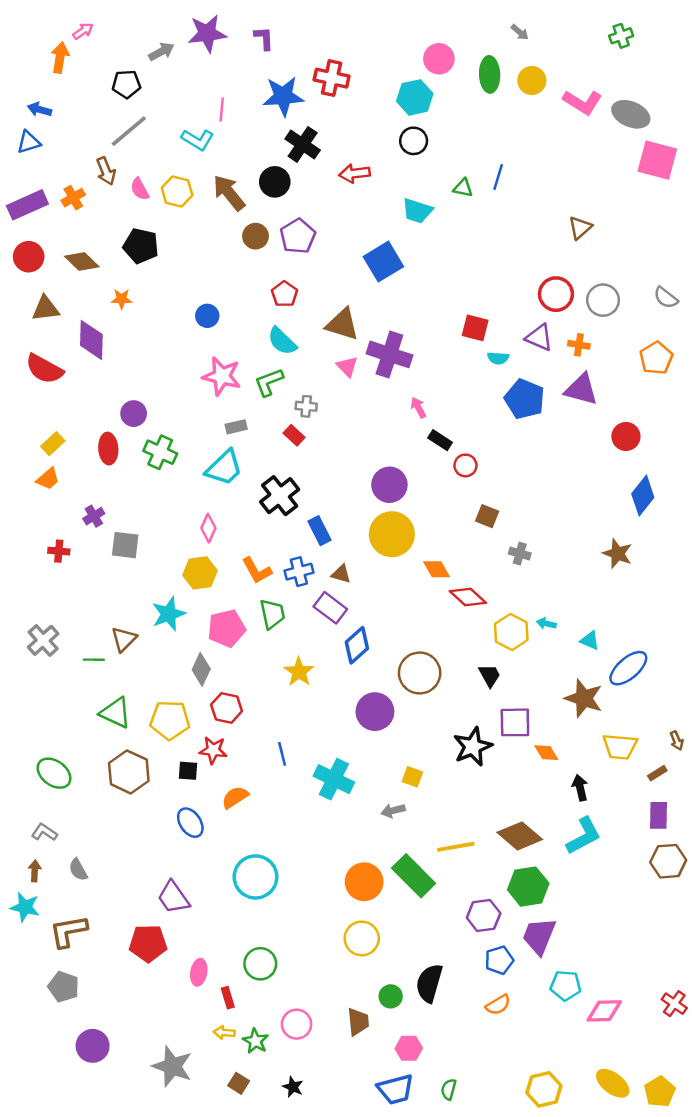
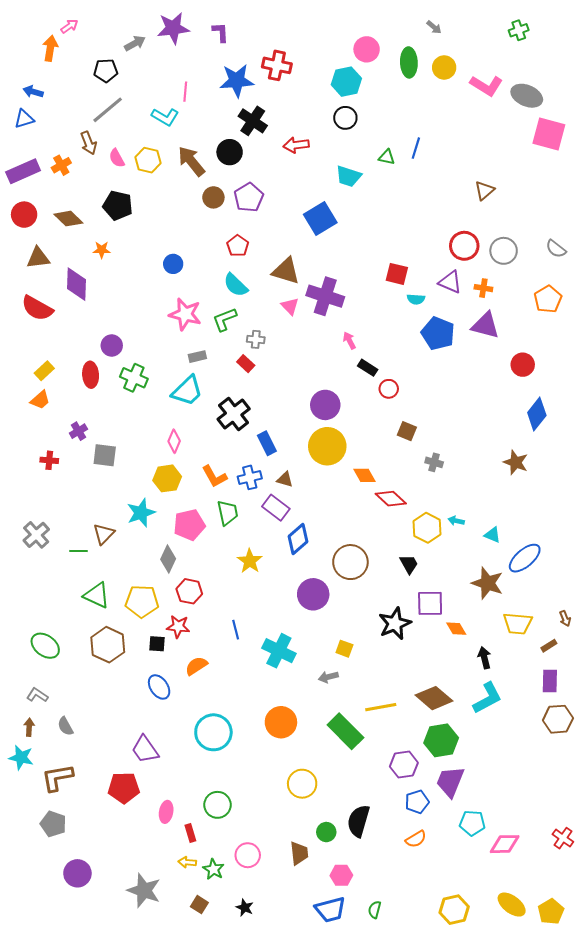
orange circle: (364, 882) -> (281, 722), moved

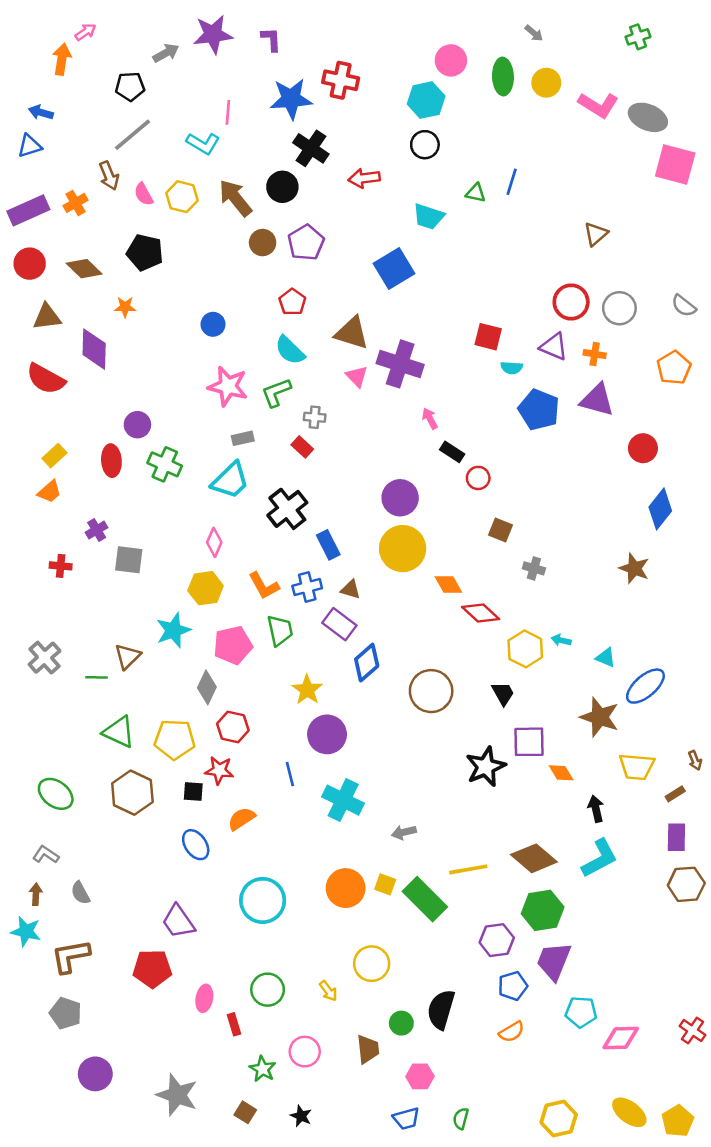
purple circle: (313, 594) -> (327, 734), moved
yellow square: (344, 649) -> (385, 884), moved
yellow arrow: (187, 862) -> (328, 991), moved, turned -132
blue trapezoid: (330, 910) -> (406, 1119), size x0.7

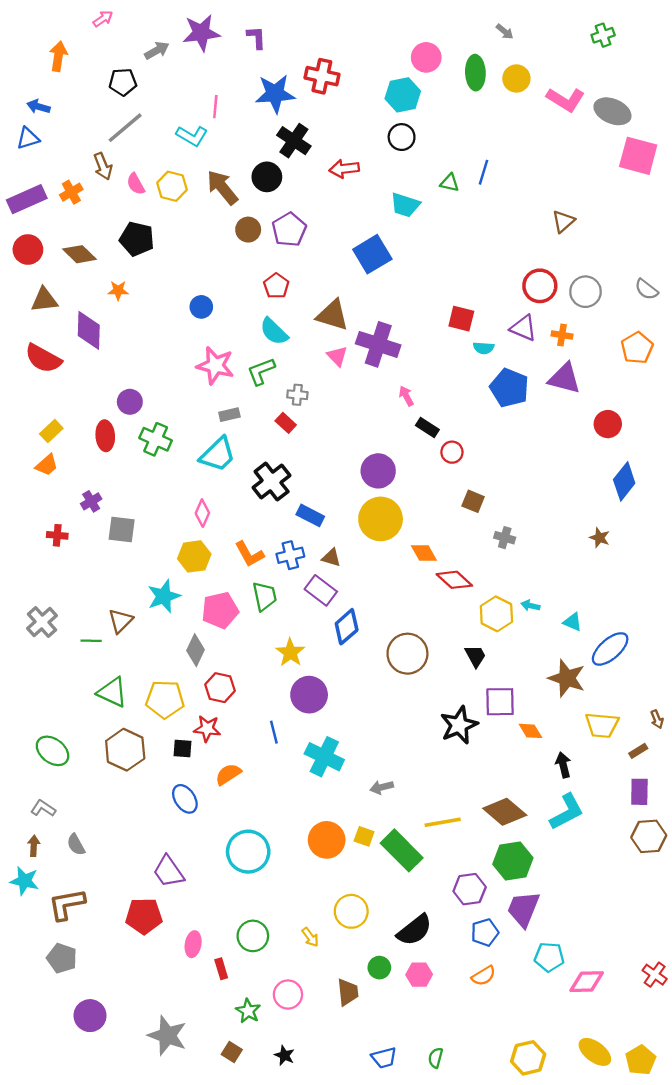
pink arrow: (85, 32) -> (103, 19), moved
blue rectangle: (328, 545) -> (310, 515), turned -36
brown star: (634, 568) -> (600, 538), size x0.7
black semicircle: (441, 1009) -> (414, 930), moved, turned -144
pink hexagon: (420, 1076) -> (419, 975), moved

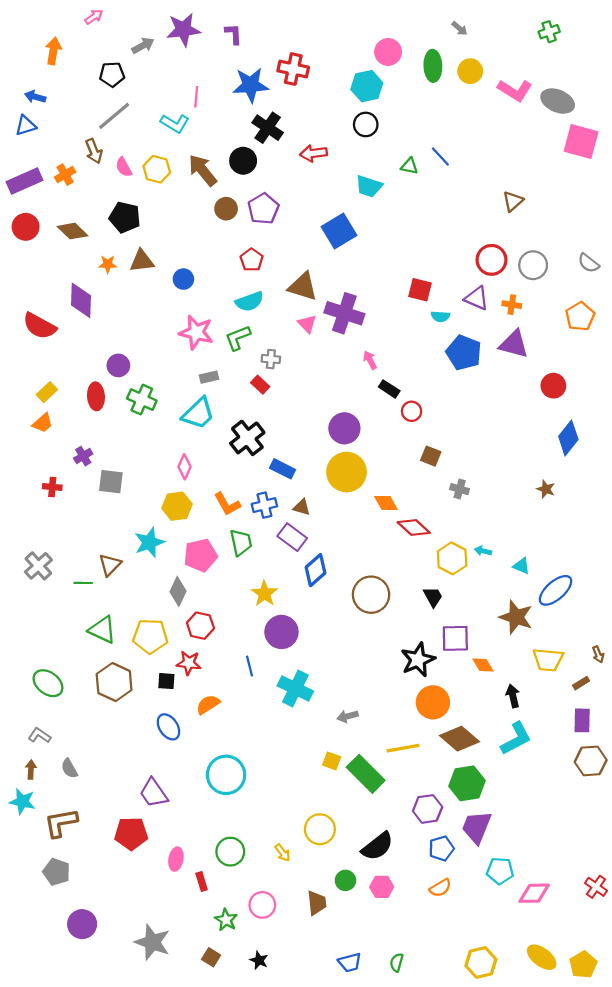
blue line: (484, 172) -> (440, 156), turned -60
brown triangle: (44, 300) -> (142, 261), moved
cyan semicircle: (274, 332) -> (249, 301), turned -64
orange circle: (327, 840) -> (433, 702), moved

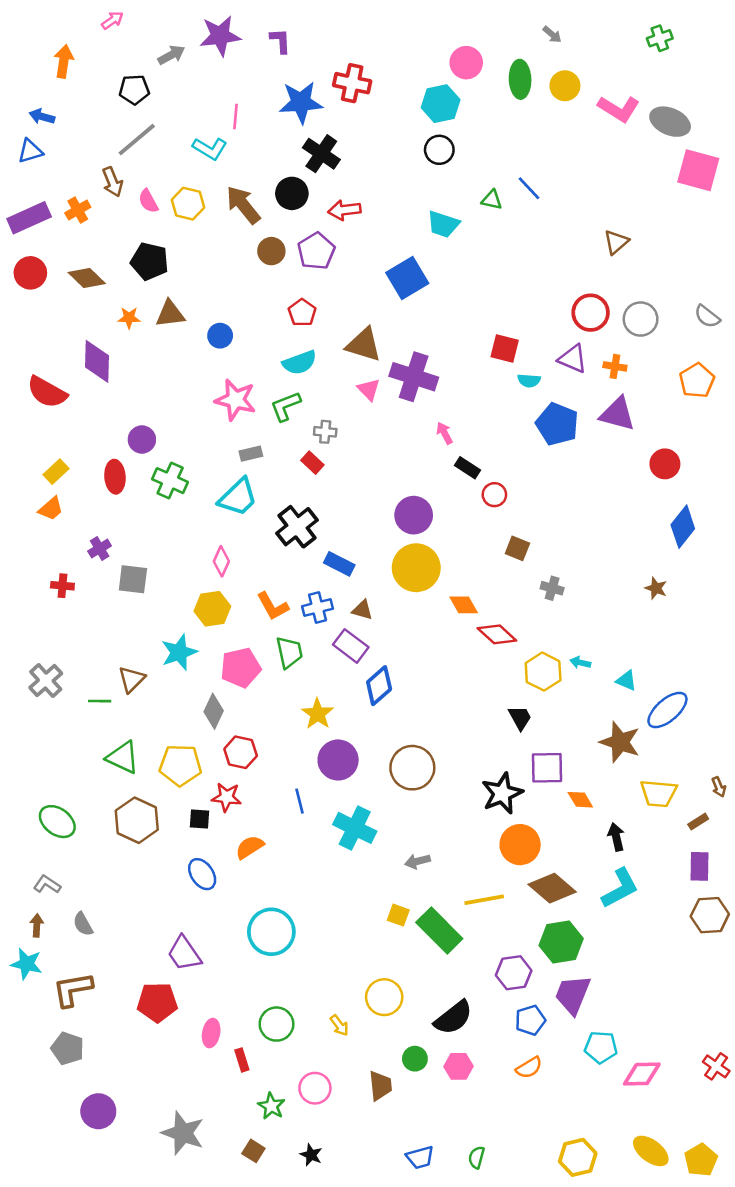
red arrow: (313, 153) -> (344, 210), moved
brown circle: (371, 595) -> (412, 768), moved

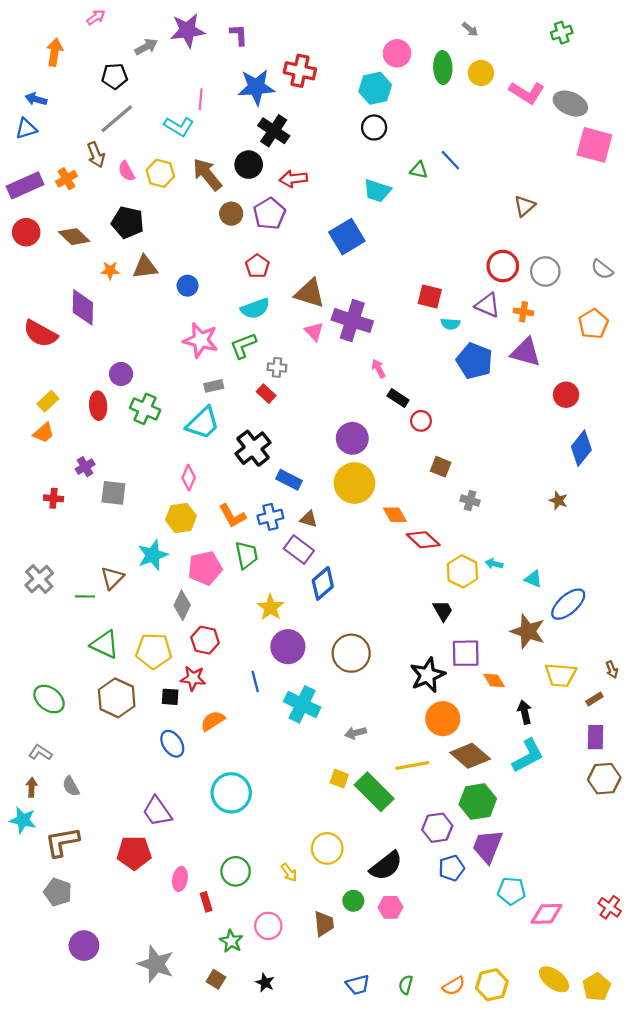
orange semicircle: (529, 1068) -> (454, 986), moved

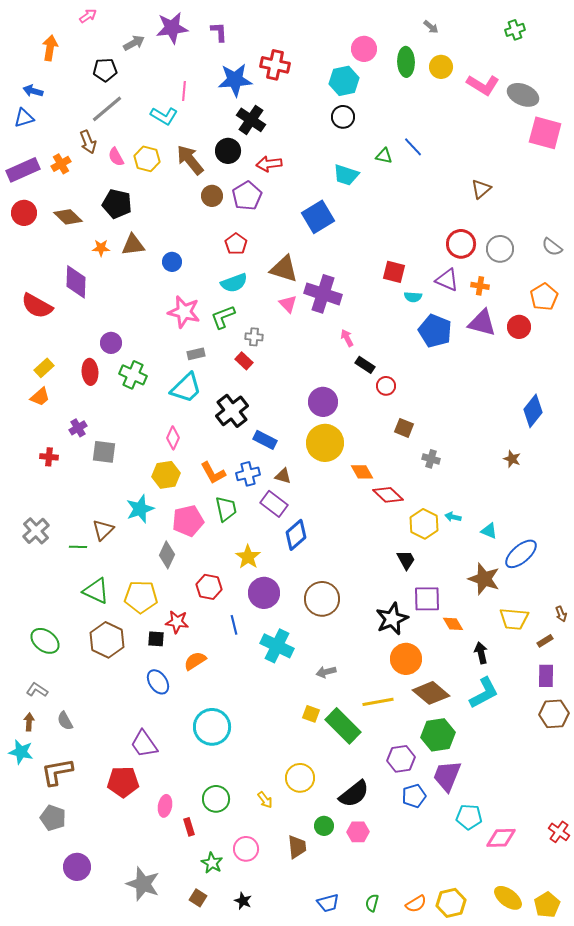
red circle: (566, 395) -> (519, 327), moved
red hexagon: (205, 640) -> (209, 587), moved

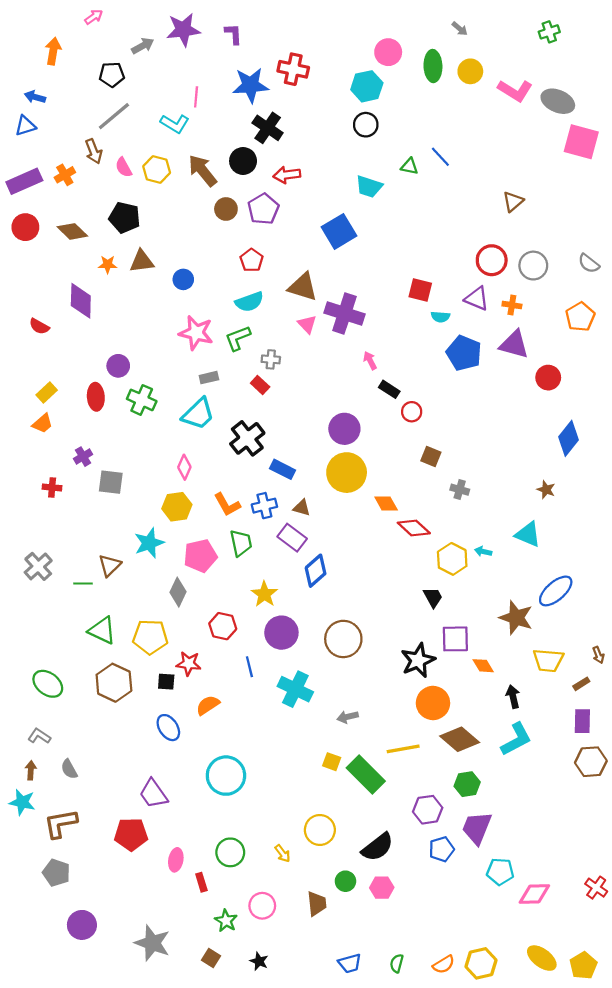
red semicircle: (37, 306) -> (39, 326), size x0.6
red circle: (519, 327) -> (548, 378), moved
cyan triangle: (489, 531) -> (528, 534), moved, size x1.5
green hexagon: (438, 735) -> (467, 784), size x0.7

